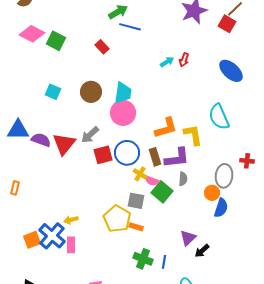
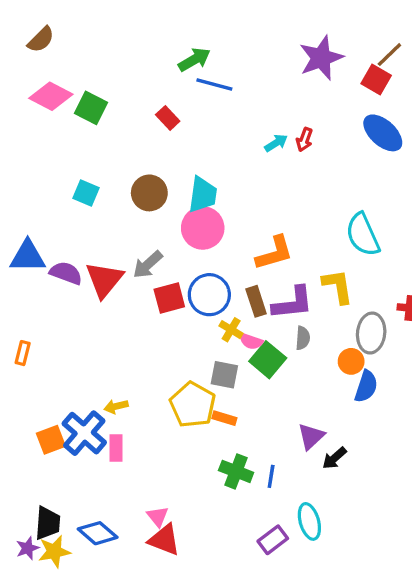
blue ellipse: (231, 71) -> (383, 133), moved
yellow L-shape: (193, 135) -> (338, 286), moved

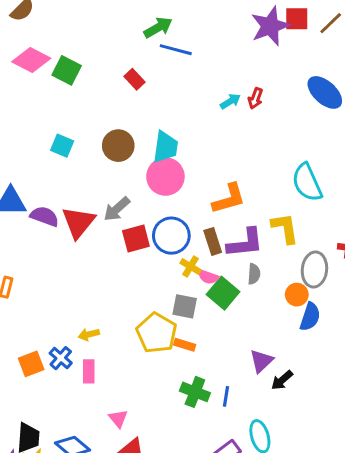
red square: (376, 80) -> (297, 19), moved, turned -30
blue cross: (84, 433) -> (61, 358), size x0.6
pink triangle: (158, 516) -> (118, 419), moved

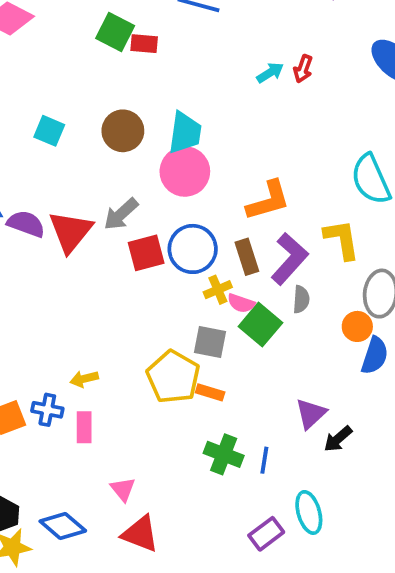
green square: (67, 70) -> (115, 32), moved
red rectangle: (134, 79) -> (144, 44), turned -42
purple L-shape: (245, 243) -> (289, 259), turned -42
yellow cross: (191, 267) -> (218, 290), turned 36
blue cross: (61, 358) -> (47, 410), turned -30

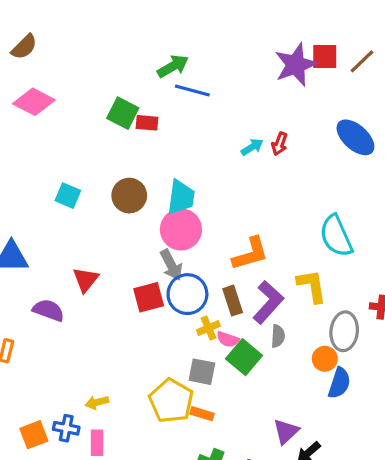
gray arrow: (121, 214) -> (171, 265), moved, turned -76
purple semicircle: (26, 224) -> (48, 310), moved
red triangle: (71, 232) -> (86, 280), size x0.7

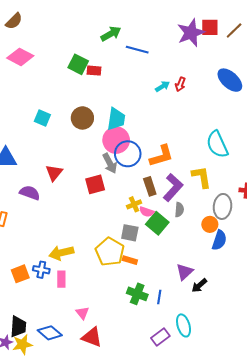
blue line: (192, 90) -> (137, 50), moved
blue circle: (187, 294) -> (128, 154), moved
yellow arrow: (97, 402) -> (61, 253), size x1.6

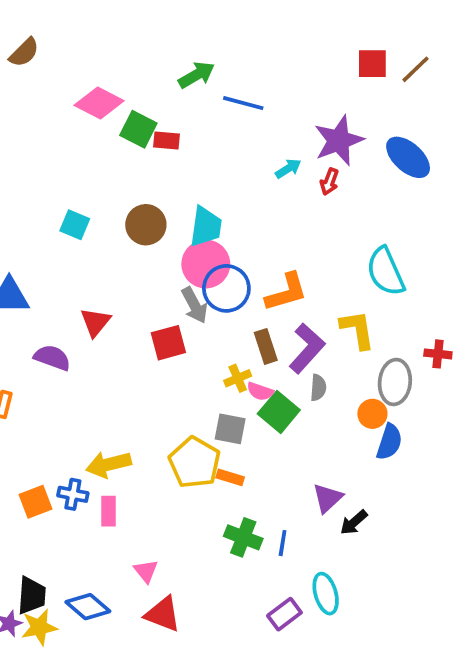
purple star: (191, 33) -> (339, 140), moved
pink diamond: (20, 57) -> (99, 103), moved
red arrow: (180, 84) -> (329, 182), moved

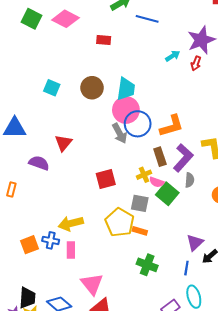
green square: (138, 129) -> (32, 19), moved
red square: (168, 343) -> (106, 179), moved
blue line: (283, 543) -> (186, 268), moved
pink triangle: (146, 571) -> (92, 284), size x1.6

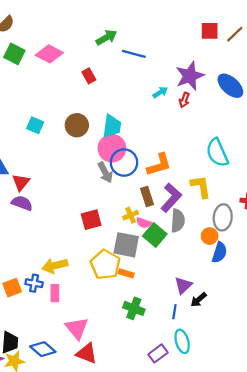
red rectangle: (104, 40) -> (89, 76), turned 56
red triangle: (63, 143) -> (21, 182), moved
gray semicircle: (190, 180) -> (178, 221), size x1.5
gray square: (140, 203) -> (126, 245), size x1.4

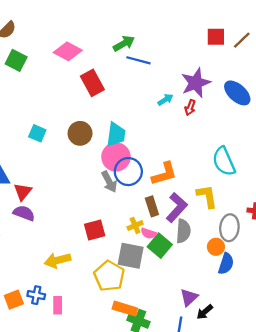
green arrow: (106, 37) -> (124, 44), moved
pink diamond: (49, 54) -> (68, 51), moved
red rectangle: (89, 76) -> (92, 83), size x1.6
yellow arrow: (55, 266) -> (58, 260), moved
orange rectangle: (126, 273) -> (125, 309), moved, size x1.5

